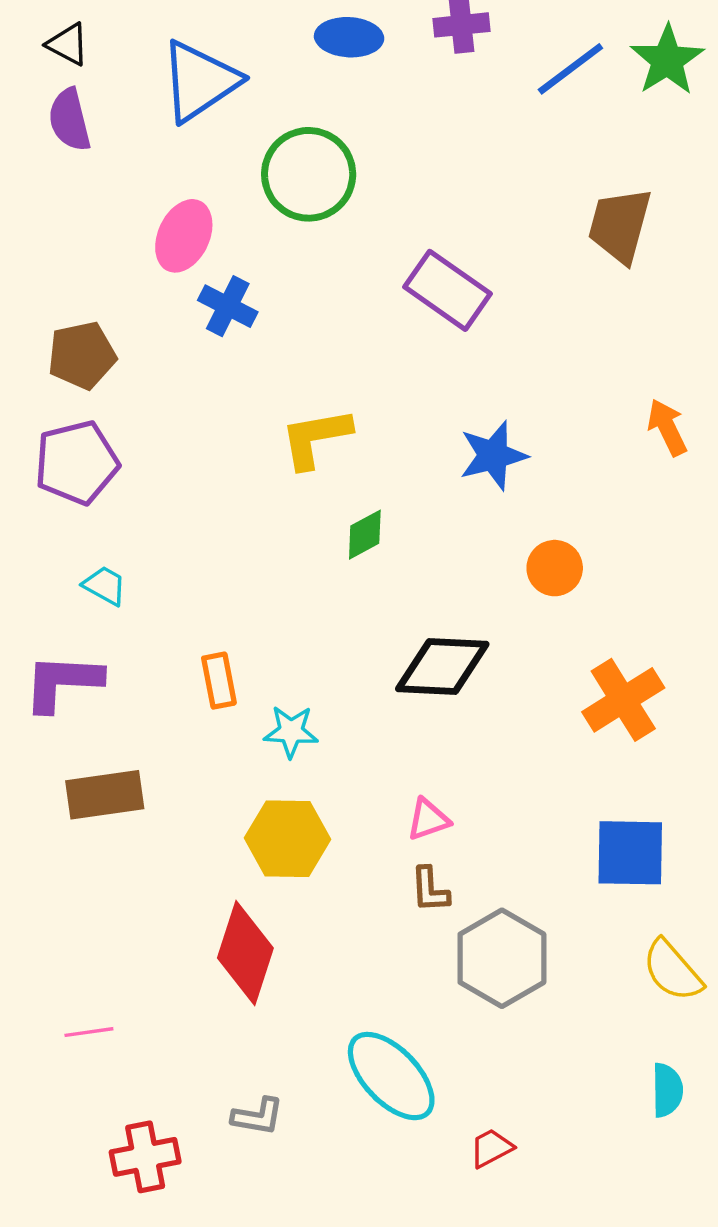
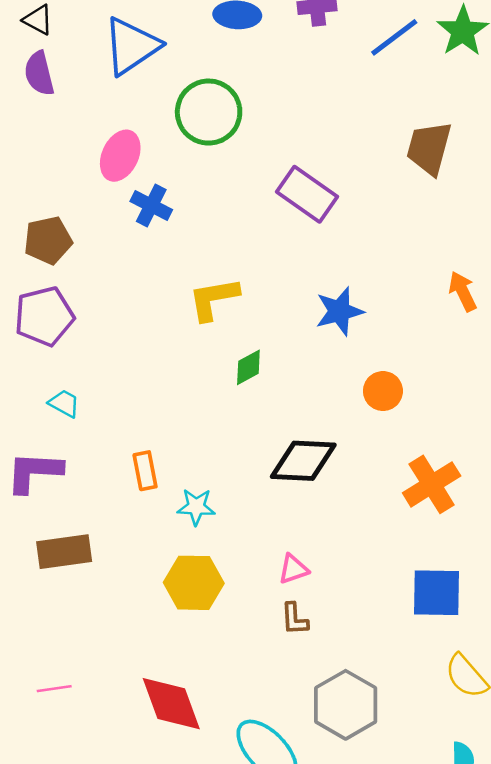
red diamond: (245, 953) -> (171, 704), moved, turned -38
gray hexagon: (502, 958) -> (346, 705), moved
pink line: (89, 1032) -> (54, 689), moved

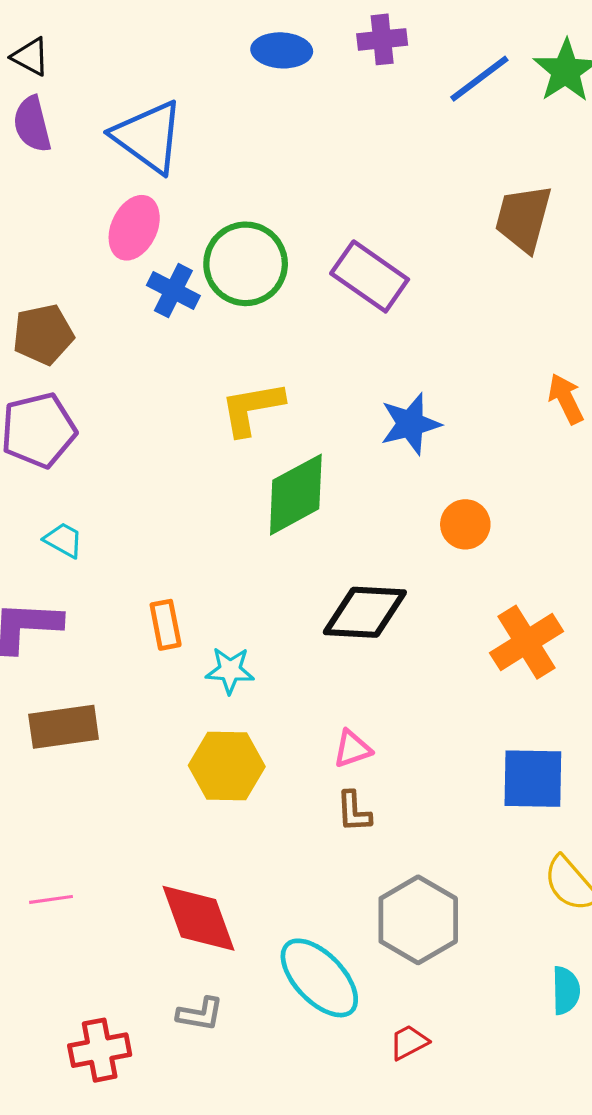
blue triangle: (131, 46) -> (148, 137), moved, turned -50
green circle: (209, 112) -> (246, 264), moved
green diamond: (248, 367) -> (296, 495), size x1.8

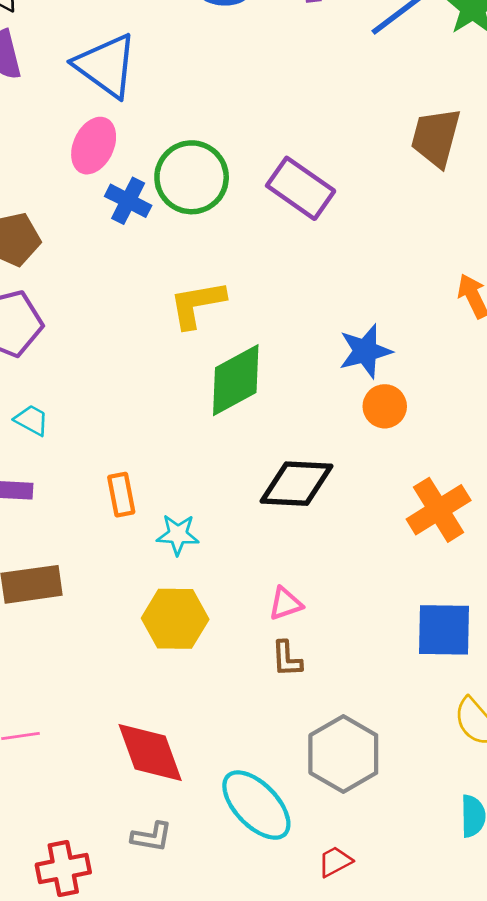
blue star: (410, 424) -> (365, 351), moved

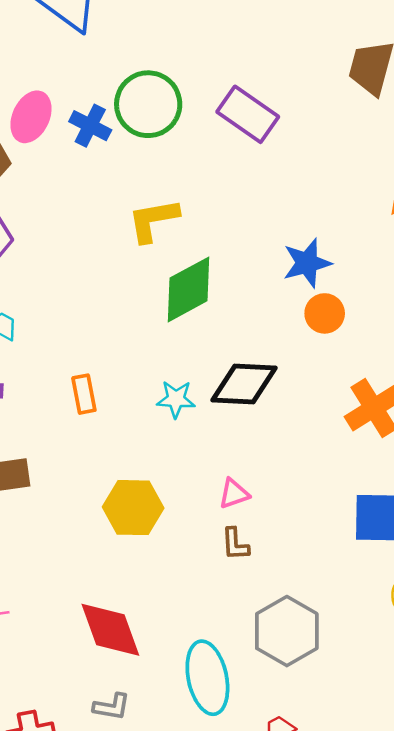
pink ellipse: (94, 146) -> (31, 117), moved
cyan star: (178, 535) -> (176, 399), moved
cyan ellipse: (256, 805) -> (207, 678), turned 32

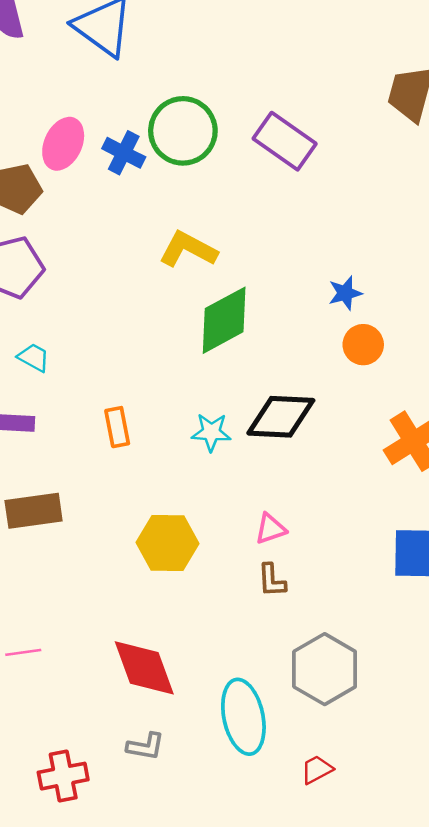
yellow L-shape: (153, 220) -> (188, 249), turned 38
blue star: (307, 263) -> (345, 293), size x0.7

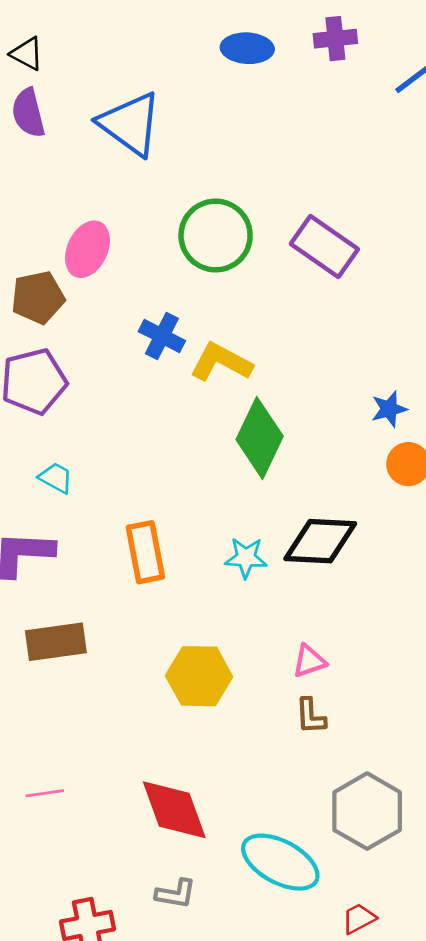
blue cross: (124, 153) -> (162, 336), moved
green diamond: (224, 320) -> (260, 438), turned -36
orange rectangle: (117, 427) -> (145, 552), size x1.4
cyan ellipse: (243, 717) -> (280, 862), turned -50

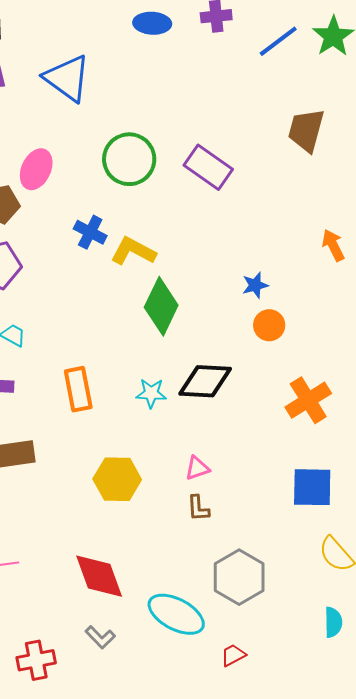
gray L-shape: (176, 894) -> (100, 637), turned 36

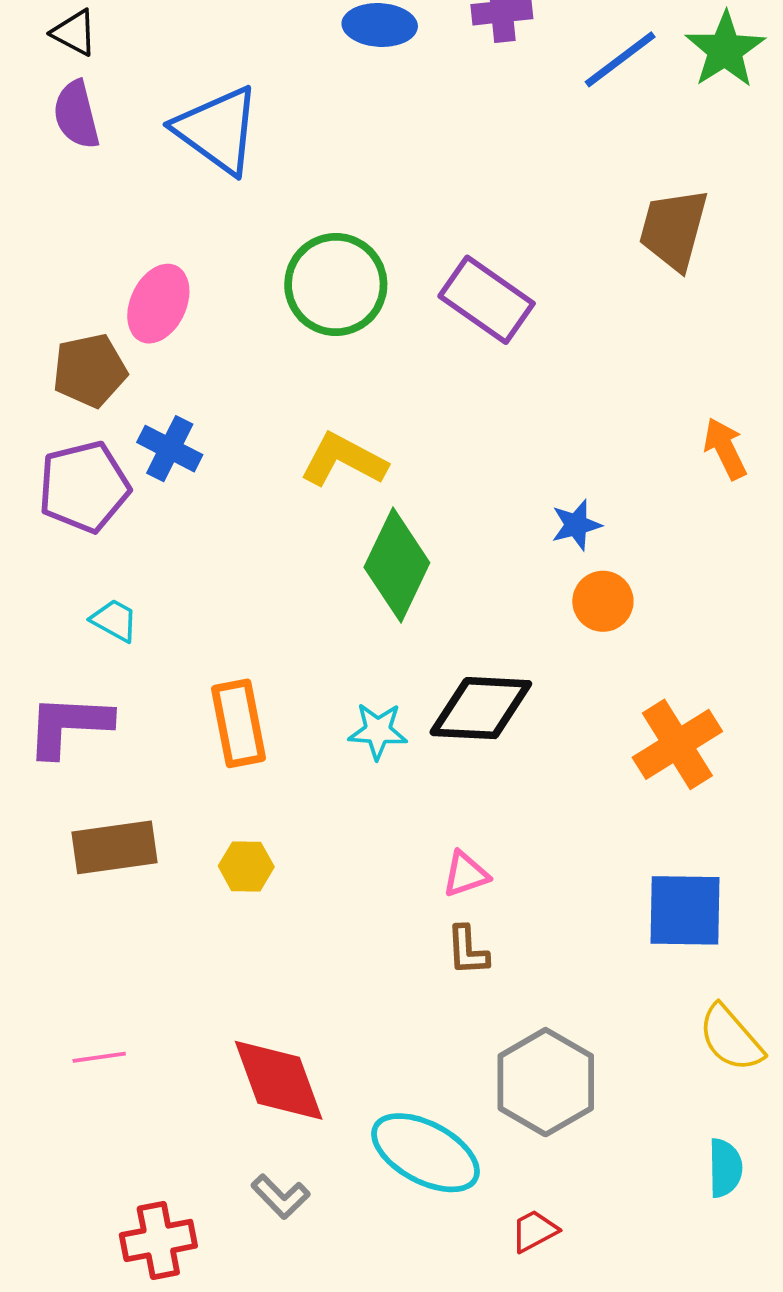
blue cross: (90, 232) -> (170, 449), moved
yellow hexagon: (117, 479) -> (246, 866), moved, size x0.6

